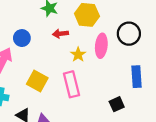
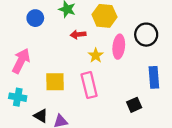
blue circle: (22, 38) -> (35, 18), moved
yellow square: (37, 81) -> (55, 82), turned -30

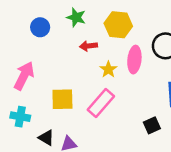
pink rectangle: (89, 85) -> (101, 103), turned 55

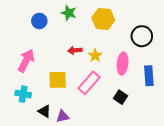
red arrow: (89, 46) -> (75, 50), moved
pink ellipse: (134, 60) -> (123, 64), moved
black square: (152, 125) -> (121, 97), moved, turned -32

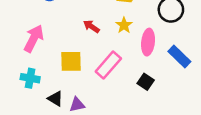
red arrow: (75, 50) -> (91, 26), turned 40
yellow star: (95, 55) -> (124, 25), moved
blue rectangle: (149, 76) -> (179, 57), turned -42

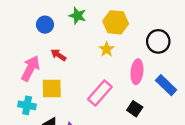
yellow star: (124, 25) -> (107, 49), moved
red arrow: (91, 26) -> (58, 55), moved
yellow square: (71, 61) -> (52, 89), moved

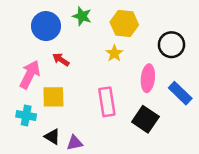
blue circle: (45, 25) -> (46, 26), size x1.5
pink rectangle: (100, 93) -> (107, 102), turned -50
black square: (135, 109) -> (145, 119), size x1.5

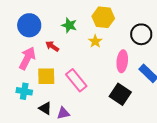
green star: (82, 16) -> (69, 25), moved
blue circle: (46, 26) -> (29, 25), moved
pink rectangle: (107, 102) -> (76, 80), moved, turned -30

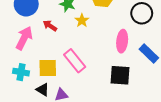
yellow star: (95, 41) -> (82, 21), moved
yellow square: (46, 76) -> (48, 68), moved
black square: (120, 94) -> (120, 75), turned -30

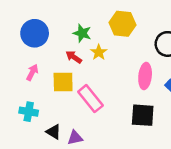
red arrow: (50, 26) -> (74, 57), moved
pink arrow: (24, 38) -> (32, 72), size x0.6
yellow square: (48, 68) -> (63, 82), moved

